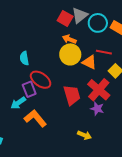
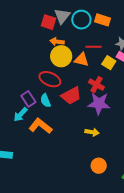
cyan semicircle: (24, 58) -> (46, 101), moved
red ellipse: (41, 80) -> (50, 79), moved
red cross: (99, 90) -> (96, 85), size x0.7
red trapezoid: (72, 95) -> (71, 96), turned 90
purple star: (97, 109) -> (99, 103), size x1.6

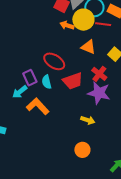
red line: (94, 47) -> (103, 24), moved
yellow circle: (61, 56) -> (83, 20), moved
orange circle: (99, 166) -> (82, 150), moved

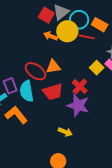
orange triangle: (88, 47) -> (53, 67), moved, turned -35
cyan semicircle: (47, 82) -> (27, 91), size x1.5

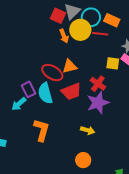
orange arrow: (51, 36) -> (64, 36), turned -128
yellow square: (97, 68) -> (113, 63), turned -32
purple star: (78, 105) -> (98, 103), turned -30
orange L-shape: (16, 115) -> (42, 130), moved, turned 60

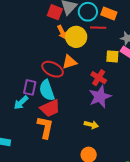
yellow circle: (80, 30) -> (76, 37), moved
purple rectangle: (28, 89) -> (30, 87), turned 42
red trapezoid: (71, 91) -> (50, 108), moved

